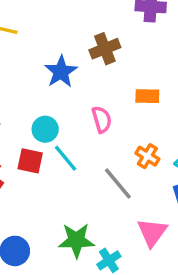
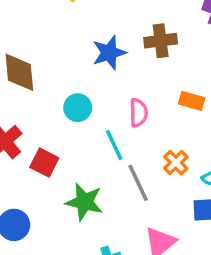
cyan line: (66, 158) -> (114, 145), moved
red square: (30, 161) -> (44, 163), moved
green star: (76, 240) -> (84, 202), moved

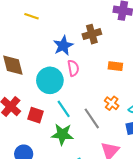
cyan circle: (78, 108) -> (50, 80), size x1.6
pink semicircle: (138, 113) -> (73, 68), moved
cyan line: (114, 145) -> (64, 109), moved

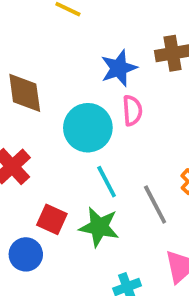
red square: (36, 115) -> (52, 219), moved

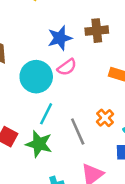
pink semicircle: (132, 111) -> (67, 67), turned 54
cyan line: (107, 182) -> (46, 114), turned 50

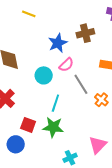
cyan circle: (36, 77) -> (44, 75), size x0.7
gray line: (78, 132) -> (81, 84), moved

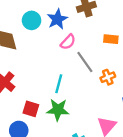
cyan circle: (44, 75) -> (32, 20), moved
orange cross: (101, 100) -> (108, 77), turned 32

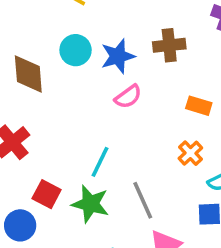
gray line: (85, 62) -> (143, 200), moved
orange cross: (108, 77) -> (190, 153), moved, turned -32

